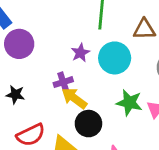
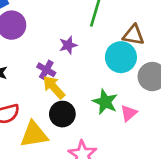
cyan circle: (115, 58) -> (121, 57), moved
purple cross: (63, 82) -> (46, 70), turned 36

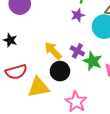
purple star: (68, 45) -> (78, 15), moved
purple cross: (46, 70) -> (77, 51), moved

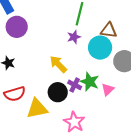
yellow arrow: (53, 51) -> (58, 64), moved
purple cross: (77, 51) -> (75, 85), moved

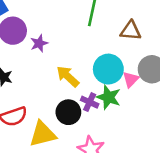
purple star: (74, 37) -> (39, 43), moved
cyan circle: (100, 48) -> (108, 69), moved
pink triangle: (108, 89) -> (131, 79), moved

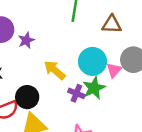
green star: (109, 97) -> (94, 88), turned 30
black circle: (68, 112) -> (27, 97), moved

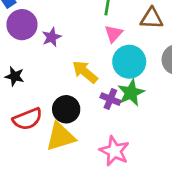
pink triangle: (114, 70) -> (114, 34), moved
black circle: (27, 97) -> (66, 109), moved

